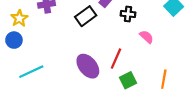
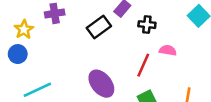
pink semicircle: (146, 37) -> (168, 50), turned -32
red line: (116, 59) -> (143, 65), moved

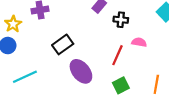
black rectangle: (99, 27) -> (63, 44), moved

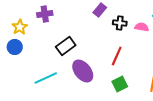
pink semicircle: (139, 42) -> (142, 27), moved
cyan line: (25, 77) -> (46, 78), moved

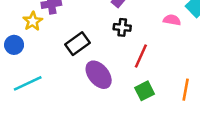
black cross: (120, 23) -> (122, 27), moved
yellow star: (20, 27) -> (33, 21), moved
cyan line: (46, 78) -> (28, 83), moved

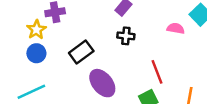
blue circle: (14, 45) -> (36, 53), moved
red line: (141, 56) -> (157, 72), moved, turned -45

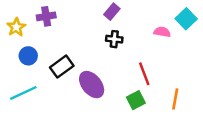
yellow star: (36, 30) -> (16, 27), moved
black rectangle: (81, 52) -> (62, 67), moved

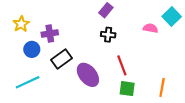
purple cross: (46, 16) -> (50, 34), moved
red line: (144, 74) -> (122, 65), moved
green square: (136, 100) -> (127, 89), turned 35

